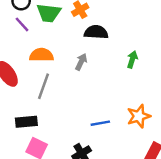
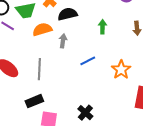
orange semicircle: (41, 55) -> (42, 29), moved
blue line: (100, 123) -> (88, 61), moved

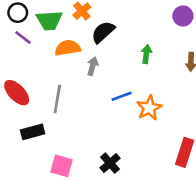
black semicircle: (68, 14) -> (103, 32), turned -36
orange star: (121, 70) -> (149, 108), moved
black rectangle: (34, 101) -> (33, 132), moved

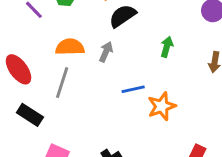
orange semicircle: (68, 48) -> (70, 47), moved
black rectangle: (33, 132) -> (30, 115), turned 40

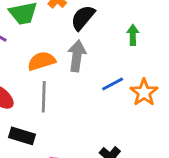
gray arrow: (106, 52) -> (77, 56), size x1.5

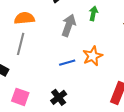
gray arrow: (77, 56) -> (69, 25), moved
blue line: (113, 84) -> (67, 63), moved

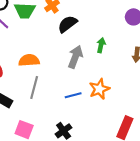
orange semicircle: (24, 18) -> (29, 60), moved
gray line: (21, 44) -> (34, 88), moved

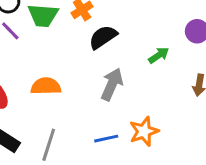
green arrow: (101, 45) -> (159, 55), moved, turned 40
gray line: (34, 88) -> (49, 145), moved

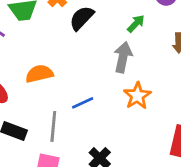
gray arrow: (112, 84) -> (123, 57), moved
blue line: (106, 139) -> (83, 103), moved

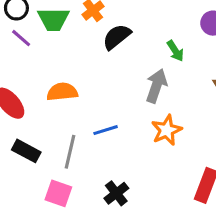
green arrow: (136, 24) -> (175, 51), turned 96

